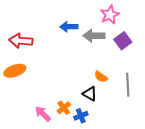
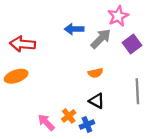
gray arrow: (94, 36) -> (101, 39), turned 135
orange semicircle: (101, 77) -> (96, 73), moved, turned -48

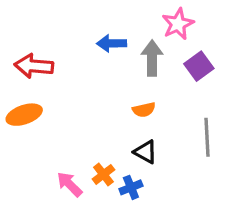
gray arrow: (101, 39) -> (152, 58), turned -45

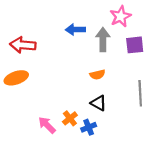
purple square: (199, 66) -> (135, 45), turned 30

